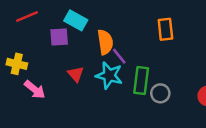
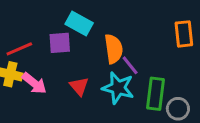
red line: (27, 16) -> (19, 49), moved
pink arrow: (35, 90) -> (34, 83), moved

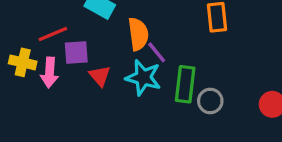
purple square: (60, 43) -> (76, 52), moved
red line: (19, 49) -> (53, 34), moved
pink arrow: (34, 83) -> (49, 73), turned 55

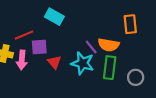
orange semicircle: (138, 34) -> (109, 45), moved, turned 108
gray circle: (210, 101) -> (136, 77), moved

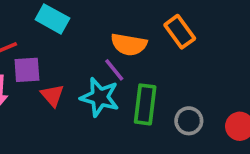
orange rectangle: (130, 24) -> (180, 32), turned -30
orange semicircle: (109, 45) -> (129, 44), moved

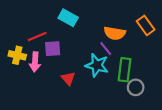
red triangle: (52, 95) -> (68, 79), moved
gray circle: (189, 121) -> (136, 87), moved

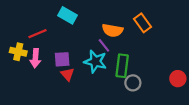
purple square: (53, 49) -> (62, 59), moved

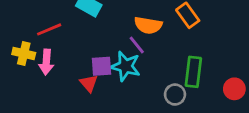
purple square: (62, 59) -> (101, 66), moved
green rectangle: (122, 66) -> (193, 72), moved

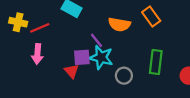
purple line: (137, 45) -> (97, 40), moved
yellow cross: (24, 54) -> (18, 22), moved
gray circle: (175, 95) -> (124, 76), moved

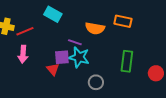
orange rectangle: (151, 16) -> (123, 21), turned -42
purple line: (97, 40) -> (75, 42), turned -32
gray circle: (124, 76) -> (96, 82), moved

